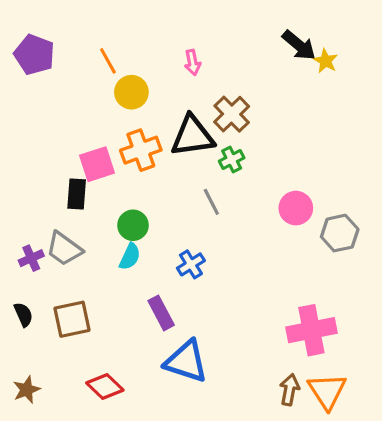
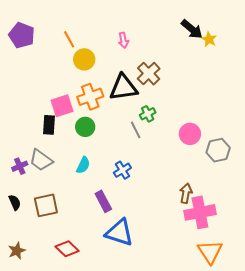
green cross: (232, 160) -> (148, 114), moved
green circle: (133, 225) -> (85, 127), moved
brown arrow: (290, 390) -> (186, 193), moved

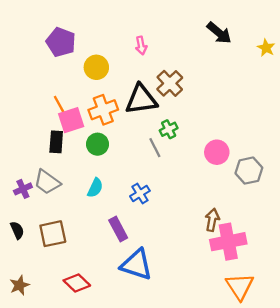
purple pentagon: (22, 35) -> (61, 42), moved
orange line: (69, 39) -> (60, 105), moved
yellow star: (209, 39) -> (266, 48), moved

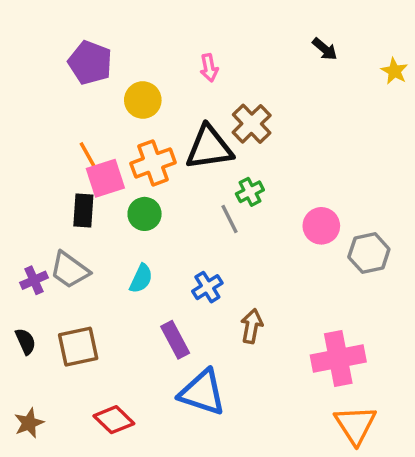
black arrow: (219, 33) -> (325, 49), size x0.7
brown arrow: (212, 220) -> (252, 326), moved

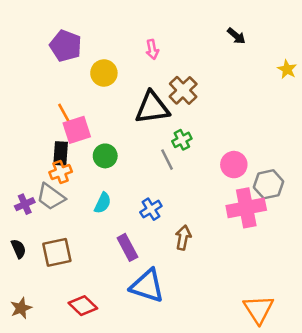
yellow star: (394, 71) -> (287, 69), moved
orange cross: (153, 163) -> (61, 172), moved, size x0.7
pink cross: (338, 358) -> (246, 208), moved

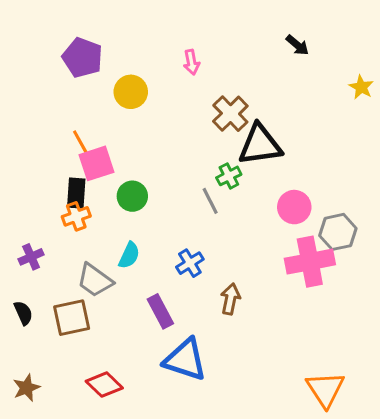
black triangle: (152, 108) -> (260, 145), moved
gray trapezoid: (51, 197) -> (95, 280), moved

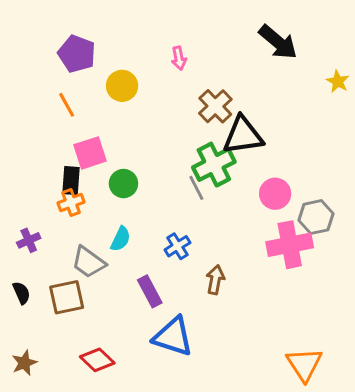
black arrow: (297, 45) -> (278, 42), size x1.8
orange line: (81, 143) -> (67, 105), moved
green cross: (229, 176) -> (214, 165), size x1.8

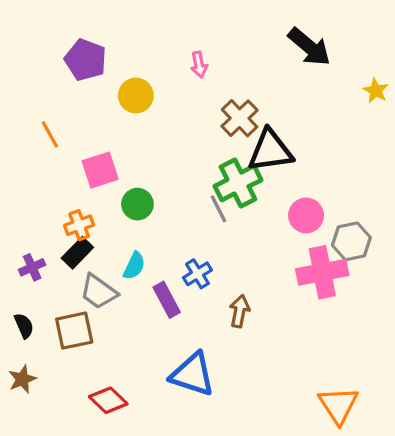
orange line: (67, 105) -> (50, 134), moved
black rectangle: (71, 181) -> (77, 253), moved, turned 40
purple rectangle: (150, 291) -> (167, 300), moved
brown star: (24, 363) -> (22, 379), moved

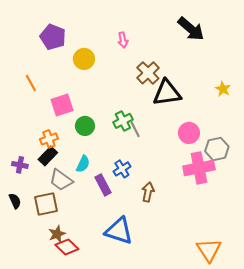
yellow star: (376, 91) -> (223, 89), moved
green cross: (238, 183) -> (123, 121), moved, size x0.7
purple cross: (32, 267) -> (20, 165), turned 35
brown star: (22, 379) -> (57, 234), moved

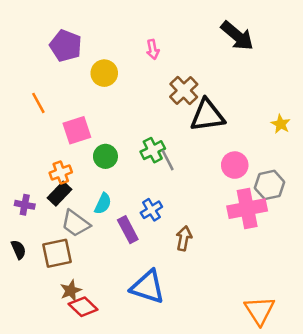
yellow star: (223, 89) -> (281, 124), moved

